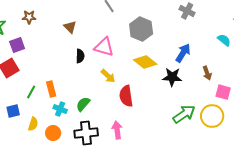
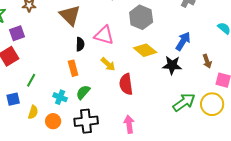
brown triangle: (70, 27) -> (70, 15), size x1.6
orange rectangle: (51, 89) -> (73, 68), moved
pink arrow: (117, 130) -> (129, 124), moved

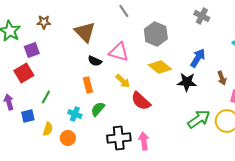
black semicircle: (80, 44) -> (95, 61), turned 112
red semicircle: (126, 84) -> (141, 101), turned -40
black cross: (86, 121) -> (119, 138), moved

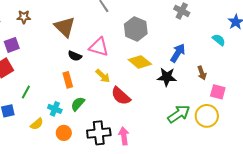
yellow semicircle: (48, 129) -> (37, 124), moved, turned 32
orange circle: (68, 138) -> (64, 133), moved

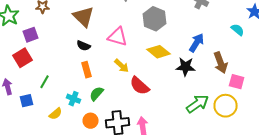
black semicircle: (75, 56) -> (84, 46), moved
brown arrow: (202, 73) -> (220, 63), size x1.5
orange circle: (64, 133) -> (90, 121), moved

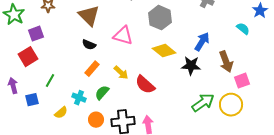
yellow arrow: (122, 66) -> (121, 73), moved
orange rectangle: (86, 70) -> (92, 69), turned 56
pink square: (236, 82) -> (242, 81), turned -35

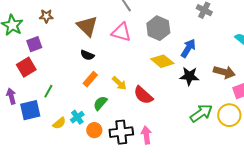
pink triangle: (123, 36) -> (121, 32), moved
blue arrow: (202, 42) -> (188, 48), moved
brown arrow: (226, 62) -> (224, 72), turned -55
cyan cross: (79, 98) -> (77, 117), moved, turned 32
blue square: (32, 100) -> (30, 110), size x1.5

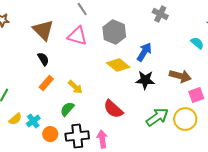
black semicircle: (87, 55) -> (43, 59), turned -144
red semicircle: (143, 95) -> (113, 109), moved
green semicircle: (100, 103) -> (67, 109), moved
yellow semicircle: (59, 123) -> (15, 119), moved

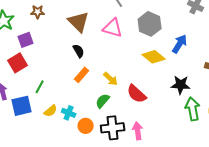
black star: (145, 80) -> (181, 85), moved
red semicircle: (113, 109) -> (137, 94), moved
green arrow: (157, 117) -> (193, 109), turned -65
cyan cross: (33, 121) -> (69, 113), turned -32

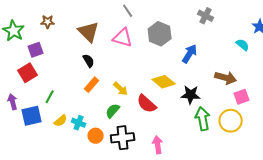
yellow diamond: (154, 57) -> (164, 82), moved
pink arrow: (138, 131) -> (158, 145), moved

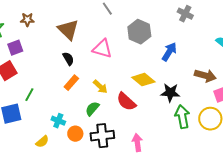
pink triangle: (123, 38) -> (102, 49), moved
yellow semicircle: (61, 121) -> (42, 142), moved

